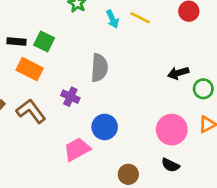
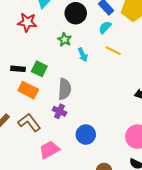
cyan arrow: (113, 19) -> (83, 55), moved
gray semicircle: (99, 68) -> (65, 89), moved
pink trapezoid: (77, 149) -> (49, 150), moved

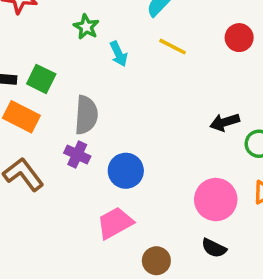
blue circle: (86, 135) -> (126, 171), moved
pink trapezoid: (49, 150) -> (115, 223), moved

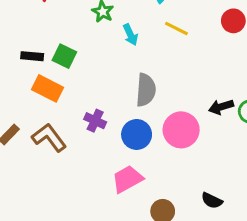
gray semicircle: (86, 115) -> (146, 90), moved
black arrow: (225, 122) -> (221, 107), moved
pink circle: (216, 200) -> (181, 130), moved

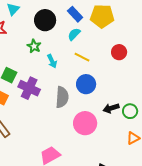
purple cross: (95, 121) -> (29, 88), moved, size x1.5
blue circle: (137, 134) -> (86, 84), moved

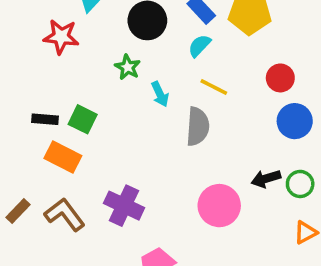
blue circle: (86, 84) -> (295, 121), moved
purple cross: (29, 88) -> (124, 206), moved
gray semicircle: (62, 97) -> (198, 126), moved

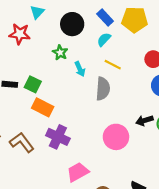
orange rectangle: (63, 157) -> (43, 107), moved

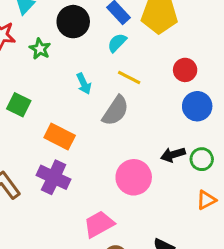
green star: (60, 53) -> (40, 49), moved
gray semicircle: (103, 89) -> (116, 111), turned 30
orange rectangle: (43, 107) -> (60, 136), moved
pink trapezoid: (78, 172) -> (99, 224), moved

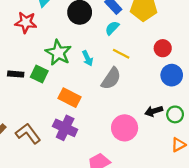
green star: (40, 49) -> (58, 53), moved, size x1.6

